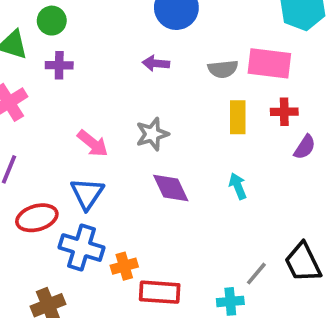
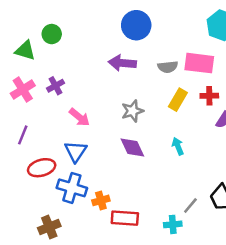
purple arrow: (156, 63) -> (122, 63), size x1.5
purple cross: (59, 65) -> (55, 86), moved, turned -30
yellow rectangle: (238, 117) -> (178, 100), turned 30
gray star: (152, 134) -> (132, 111), moved

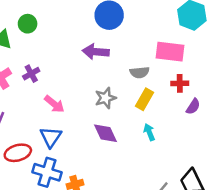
gray semicircle: (168, 67) -> (140, 72), moved
yellow rectangle: (178, 100) -> (144, 99), moved

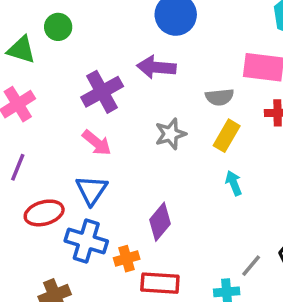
purple cross: (31, 74) -> (102, 92), moved, size x1.6
purple diamond: (105, 133) -> (160, 222), moved, turned 65

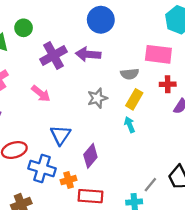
purple cross: (102, 92) -> (54, 55), moved
pink arrow: (97, 143) -> (41, 94), moved
cyan arrow: (234, 183) -> (130, 125), moved
blue triangle: (91, 190) -> (60, 135), moved

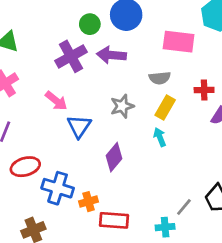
green circle: (24, 28) -> (90, 24), moved
pink rectangle: (158, 54) -> (179, 42), moved
blue triangle: (60, 135) -> (79, 126), moved
purple diamond: (90, 156) -> (114, 157), moved

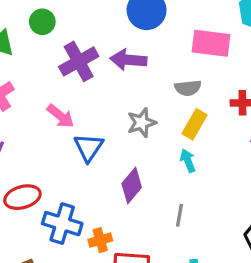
green circle: (90, 24) -> (42, 22), moved
gray line: (184, 207) -> (180, 215), moved, turned -30

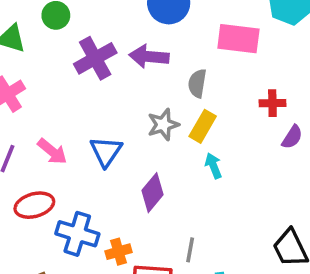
gray semicircle: (188, 88) -> (197, 83), moved, turned 105
pink arrow: (61, 116) -> (52, 151), moved
yellow rectangle: (194, 124) -> (203, 126), moved
gray line: (180, 215) -> (190, 250), moved

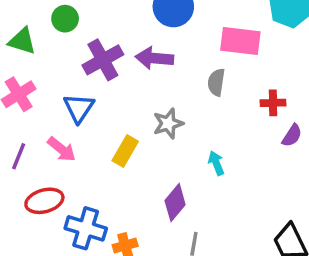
gray semicircle: (197, 83) -> (216, 82), moved
yellow rectangle: (203, 126) -> (125, 151), moved
blue triangle: (106, 151) -> (79, 108), moved
purple diamond: (153, 193) -> (175, 203), moved

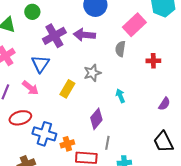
pink rectangle: (240, 41) -> (134, 25), turned -50
purple semicircle: (292, 136) -> (164, 104), moved

